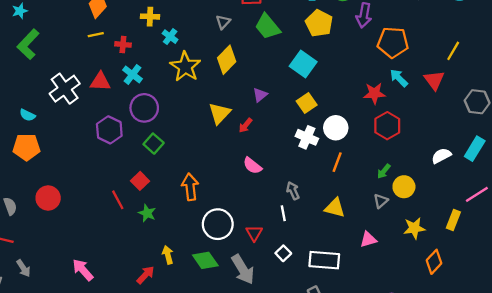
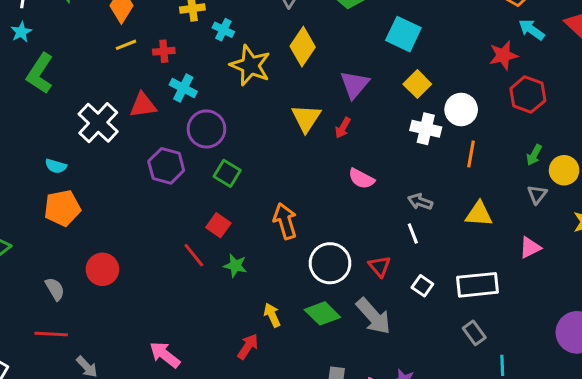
purple triangle: (260, 95) -> (355, 85), size x1.5
gray arrow: (293, 191) -> (420, 202), turned -36

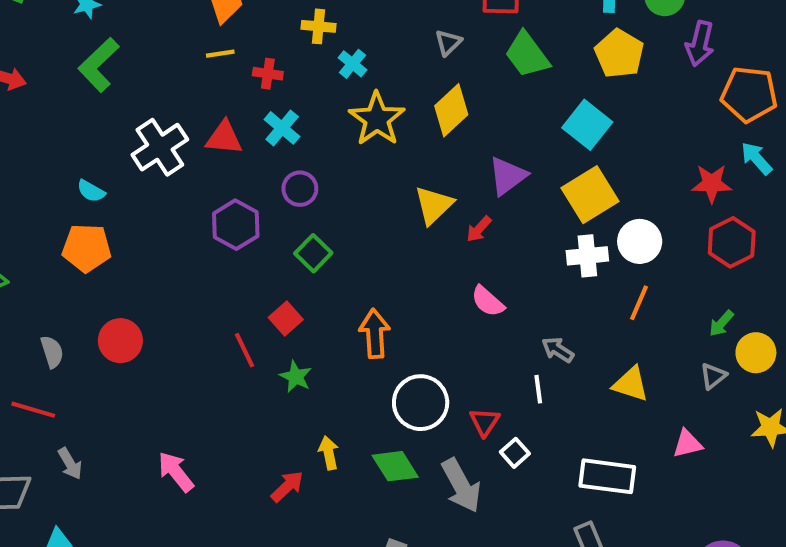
yellow square: (417, 84) -> (590, 195), size x1.5
purple circle: (206, 129) -> (300, 189), size x0.7
white cross: (426, 129) -> (587, 256), turned -32
white square: (422, 286) -> (515, 453), moved

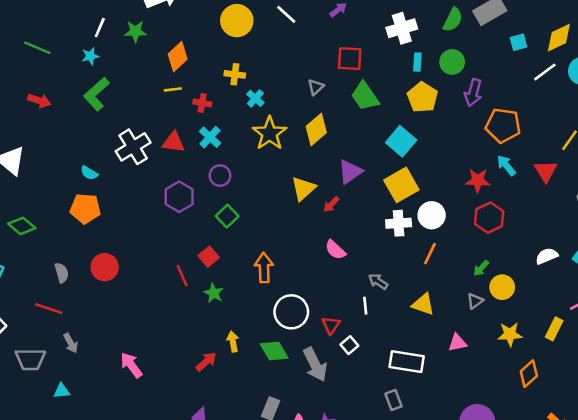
pink arrow: (176, 472) -> (131, 365), moved

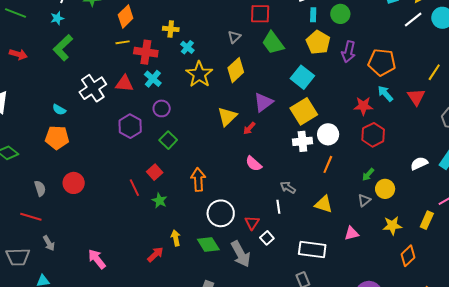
purple arrow: (473, 93) -> (348, 52), moved
red cross: (202, 103) -> (146, 52), size x1.6

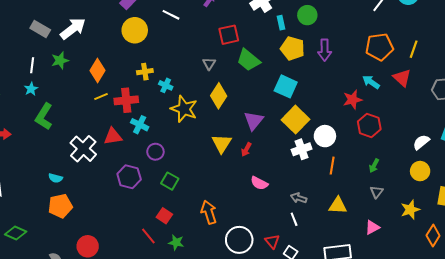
orange pentagon: (382, 62) -> (379, 47), moved
yellow circle: (385, 189) -> (420, 171), moved

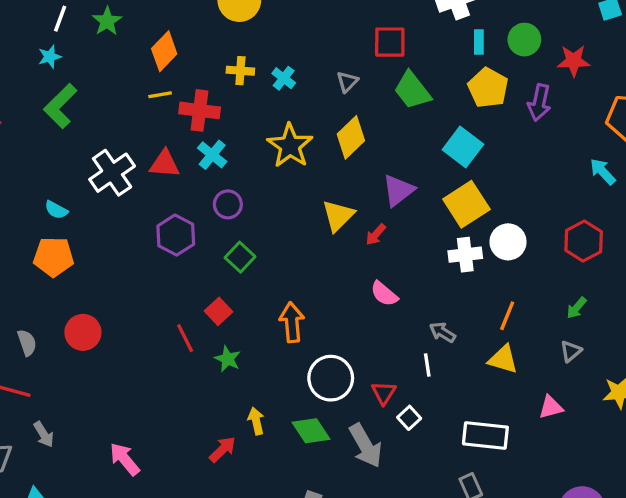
green star: (60, 60) -> (107, 21), turned -30
cyan cross: (166, 85) -> (284, 78), moved
red star: (353, 100) -> (574, 61), moved
orange line: (332, 166) -> (507, 316), moved

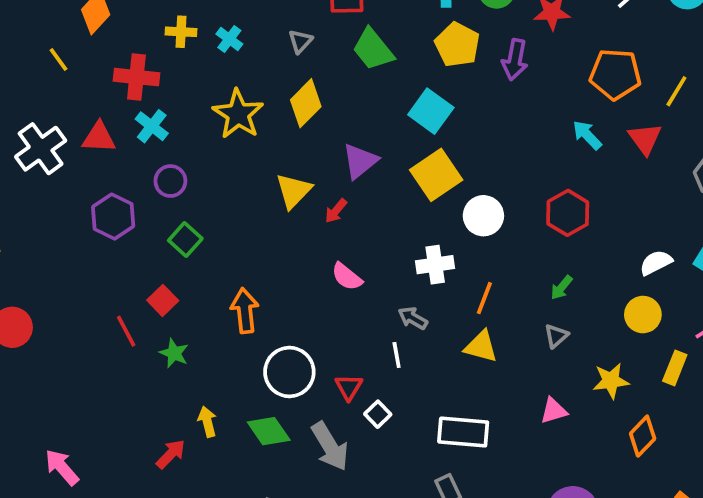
yellow line: (160, 95) -> (59, 60), moved, turned 65
white cross: (465, 255) -> (435, 265), moved
pink triangle: (551, 407) -> (554, 411), moved

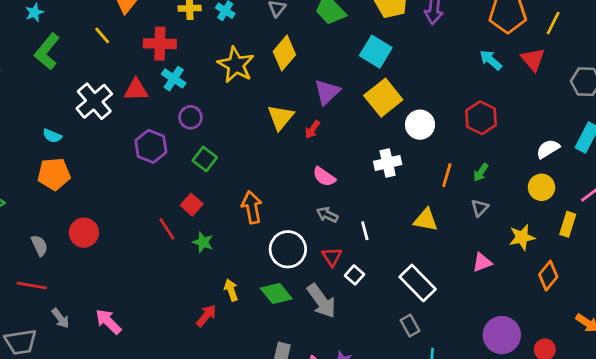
orange line: (484, 298) -> (447, 175), moved
gray arrow: (413, 318) -> (327, 215), moved
white rectangle: (463, 432) -> (418, 283), turned 45
pink arrow: (62, 467) -> (108, 322), moved

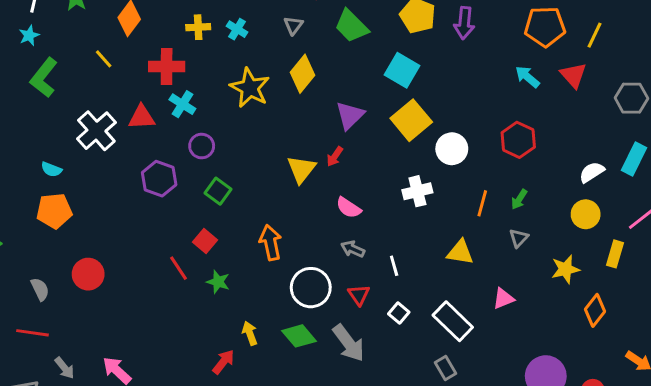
yellow triangle: (281, 117) -> (301, 169), moved
pink triangle: (482, 262) -> (503, 299), moved
white square: (355, 275) -> (399, 313), moved

